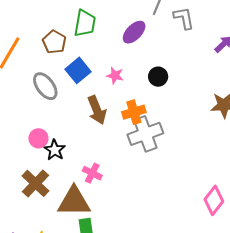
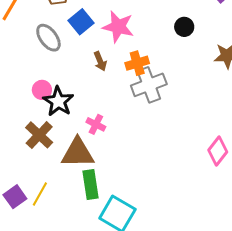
pink star: (115, 76) -> (118, 27), size x1.8
black circle: (158, 77) -> (184, 27), moved
brown arrow: (97, 110) -> (100, 61), size x0.7
black star: (55, 150) -> (58, 101), size x1.4

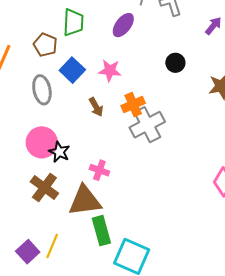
pink star: (118, 27) -> (110, 71), size x0.7
gray ellipse: (48, 38) -> (42, 90), turned 32
pink circle: (42, 90) -> (42, 142), size x1.6
black star: (58, 101) -> (59, 152), size x0.7

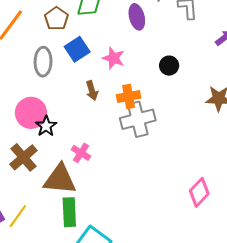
purple ellipse: (123, 25) -> (137, 17), turned -65
black circle: (175, 63) -> (169, 66), moved

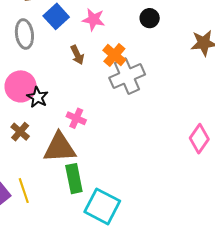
orange cross: (129, 96) -> (114, 55), turned -30
brown cross: (23, 157) -> (20, 132), size x0.7
yellow line: (18, 216) -> (24, 191), turned -45

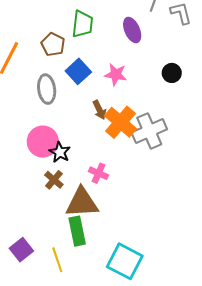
orange cross: (114, 55) -> (121, 122), moved, size x1.4
brown cross: (20, 132) -> (54, 180), moved
green rectangle: (74, 179) -> (77, 231), moved
yellow line: (24, 191) -> (57, 260), moved

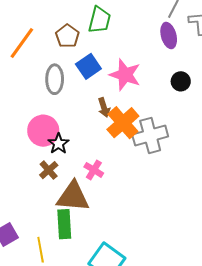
purple ellipse: (132, 30) -> (169, 36), moved
pink star: (116, 74) -> (125, 75), size x1.4

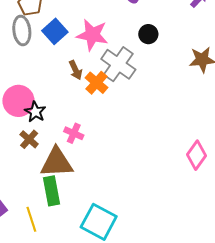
gray ellipse: (55, 79) -> (22, 31), moved
orange cross: (123, 123) -> (96, 83), size x0.7
gray cross: (150, 136) -> (118, 64), moved, turned -32

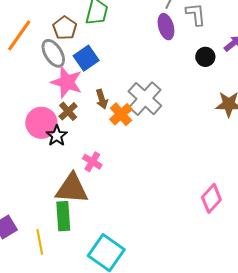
gray ellipse: (22, 31) -> (53, 53), turned -32
black circle: (148, 34) -> (205, 57), moved
pink star: (92, 35) -> (67, 82), moved
brown cross: (29, 139) -> (68, 111), moved

